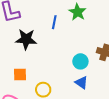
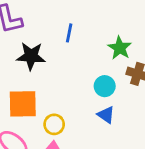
green star: (77, 12) -> (120, 48), moved
orange square: (20, 75) -> (23, 104), size x1.6

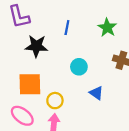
green star: (120, 48) -> (107, 28), moved
cyan circle: (105, 86) -> (79, 67), moved

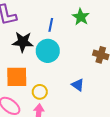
green star: (107, 28) -> (81, 17), moved
cyan circle: (79, 67) -> (48, 51), moved, size x1.5

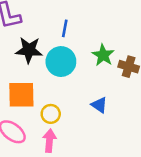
green star: (81, 17) -> (103, 55), moved

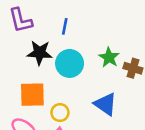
blue line: (65, 28) -> (65, 26), moved
blue triangle: (99, 105) -> (105, 104), size x1.5

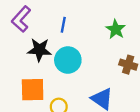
purple L-shape: (20, 20) -> (21, 19), turned 55
green star: (109, 57) -> (116, 29), moved

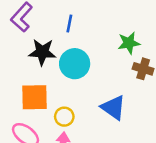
green star: (116, 29) -> (129, 43), moved, turned 30

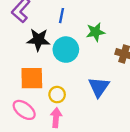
green star: (129, 43) -> (96, 32), moved
blue triangle: (113, 108) -> (99, 87), turned 30

